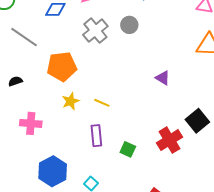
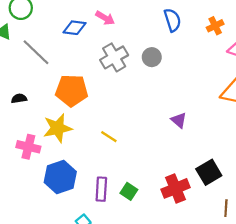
yellow star: (70, 101) -> (58, 128), moved, size x1.5
purple rectangle: (96, 136) -> (101, 189), moved
blue hexagon: (53, 171) -> (60, 177), moved

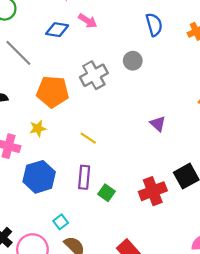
gray cross: (114, 57) -> (94, 75), moved
yellow star: (58, 128) -> (38, 128), size x0.6
purple rectangle: (101, 189) -> (84, 177), moved

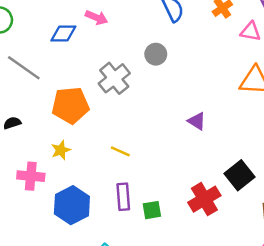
green square: (107, 193) -> (152, 210), turned -35

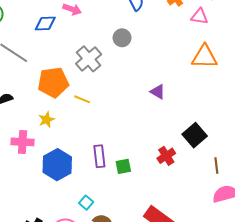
yellow line: (120, 151) -> (82, 99), moved
red cross: (204, 199) -> (166, 156), size x0.7

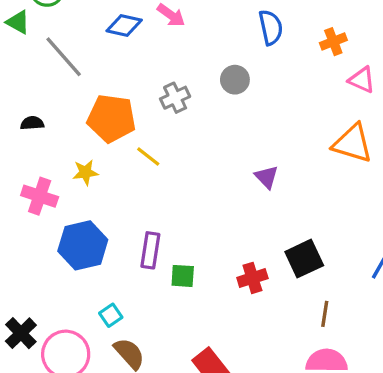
gray cross: (89, 59) -> (175, 98), size x0.7

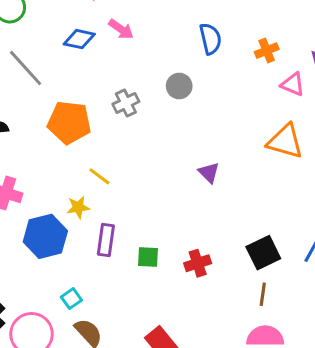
yellow line: (148, 156) -> (99, 176), moved
yellow star: (85, 172) -> (78, 207), moved
black square: (304, 259) -> (263, 253), moved
green square: (183, 276) -> (148, 257), moved

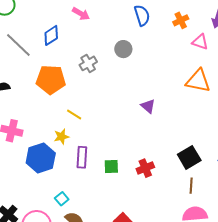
blue diamond: (79, 39) -> (51, 35), moved, turned -40

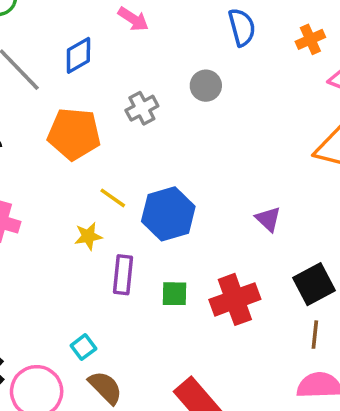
purple triangle: (148, 106) -> (268, 219), moved
blue hexagon: (41, 158) -> (168, 214), moved
red cross: (145, 168) -> (235, 299), size x1.5

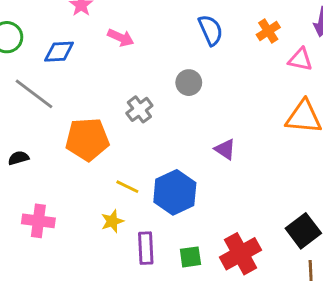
blue diamond: (78, 55) -> (59, 52), moved, turned 36
purple triangle: (268, 219) -> (225, 149), moved

